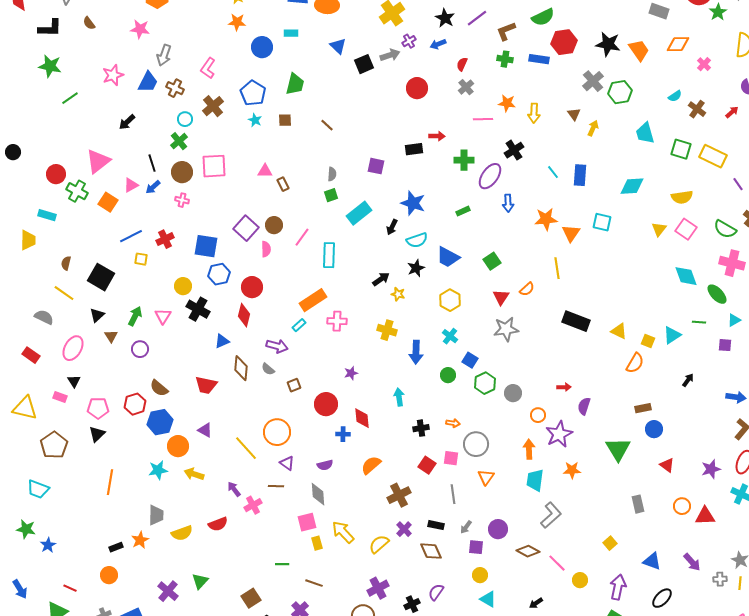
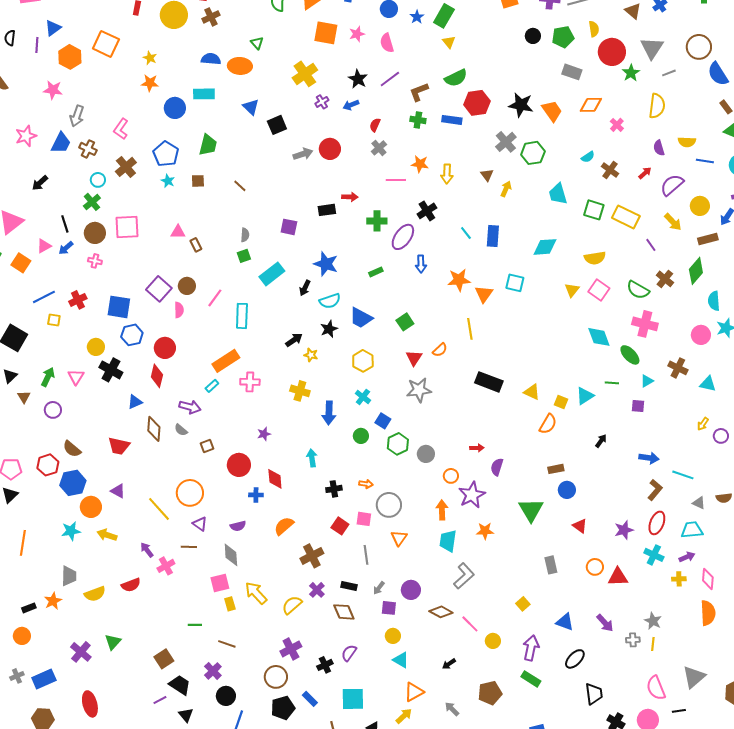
cyan rectangle: (291, 33) -> (204, 94), size x1.5
gray arrow: (390, 55) -> (303, 154), moved

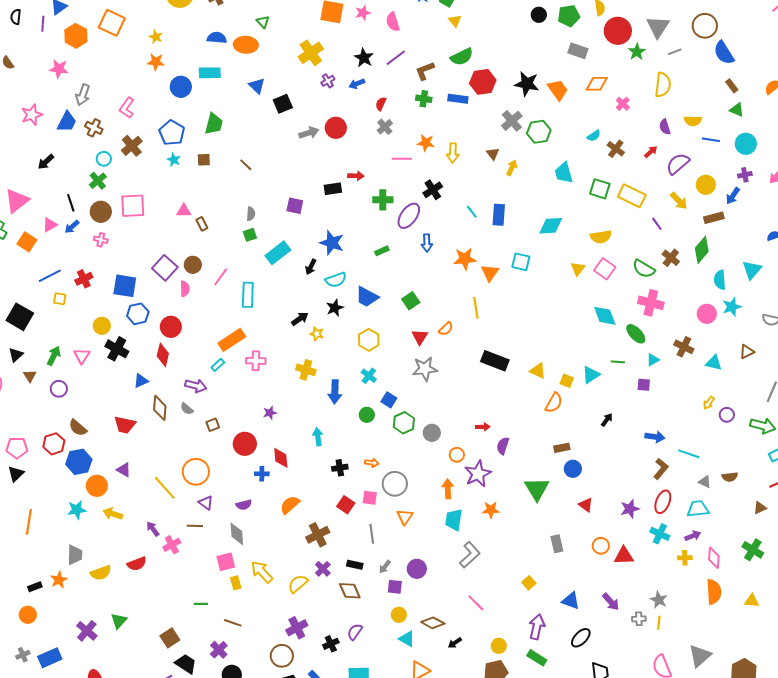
brown diamond: (441, 612) -> (433, 623), moved
yellow circle: (493, 641) -> (499, 646), moved

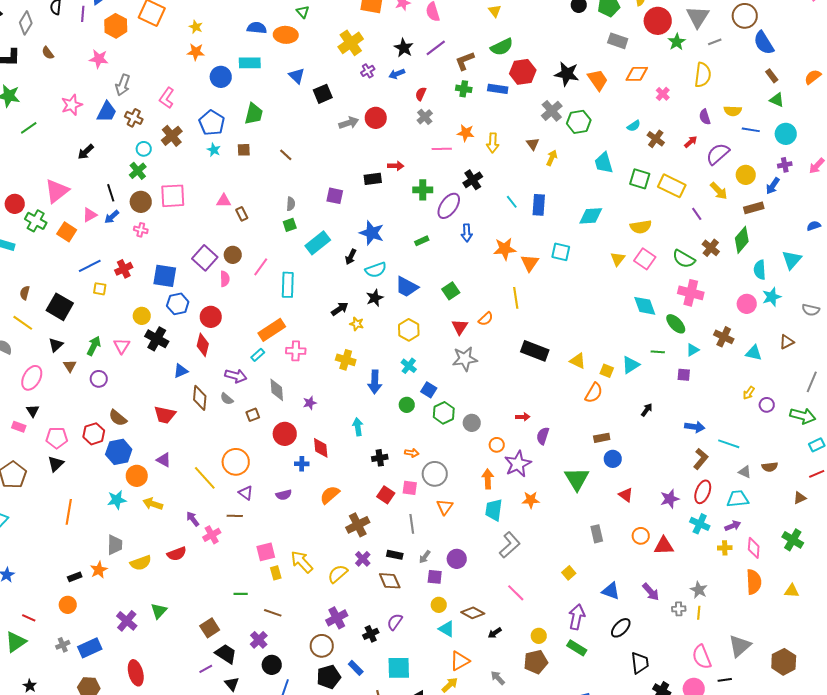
gray diamond: (237, 534) -> (277, 390), moved

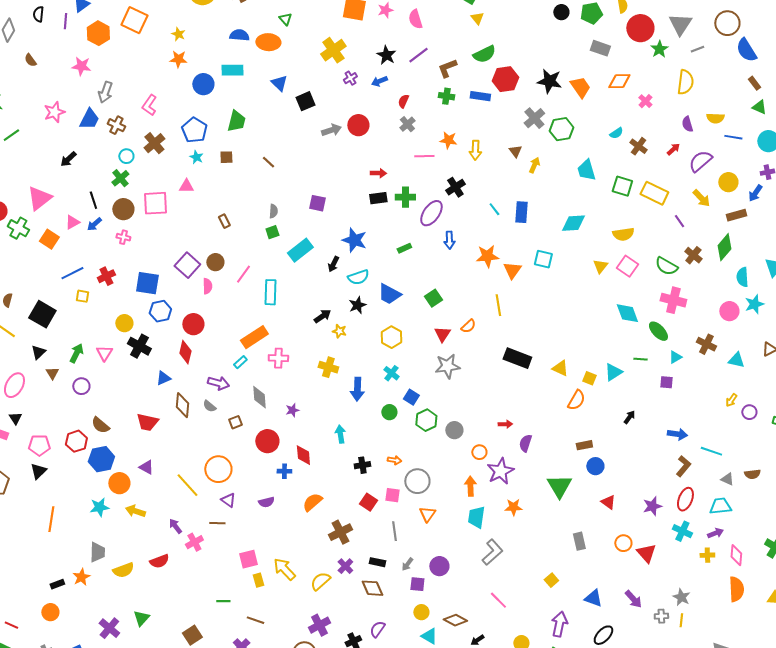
black rectangle: (373, 179) -> (378, 198), moved
pink triangle: (224, 201) -> (186, 186), moved
red triangle: (664, 546) -> (646, 553), turned 50

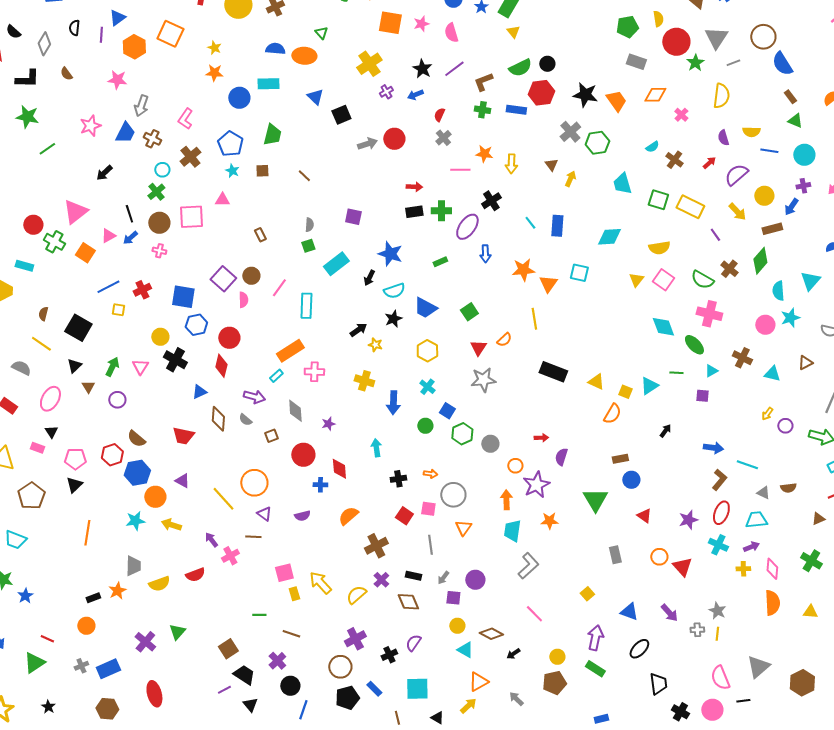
black circle: (561, 12) -> (547, 64), moved

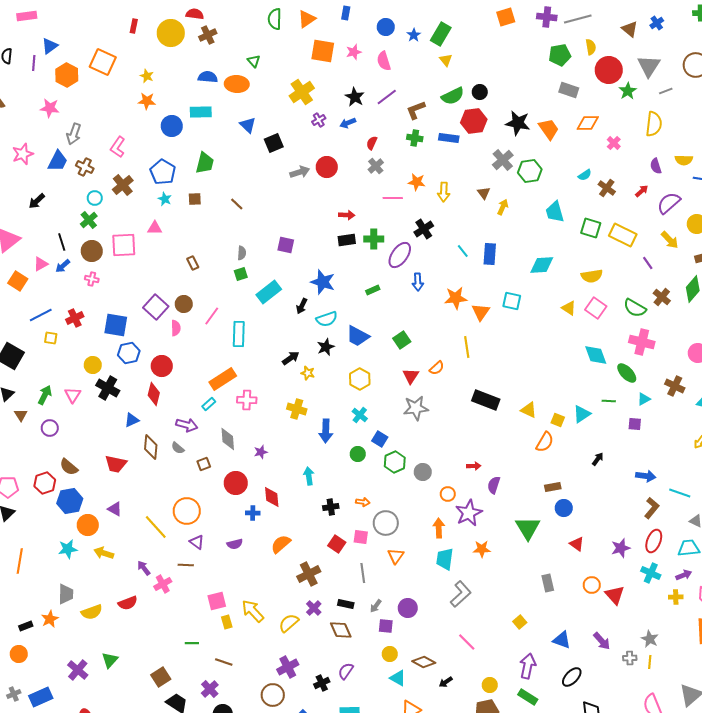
yellow triangle: (636, 280) -> (569, 308), turned -35

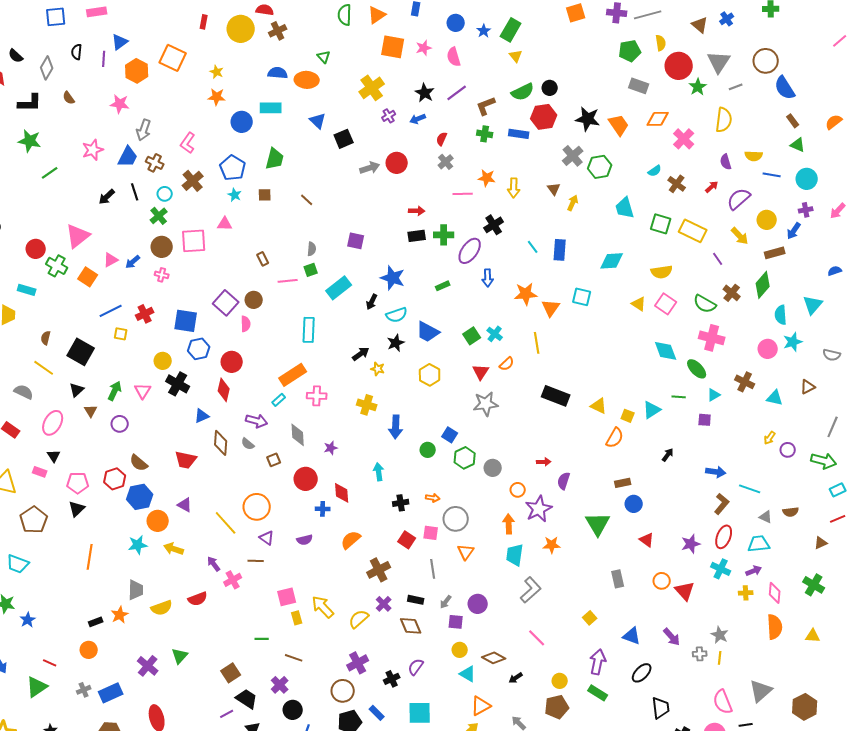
pink cross: (614, 143) -> (684, 139), size x1.5
black line: (62, 242) -> (135, 192), moved
pink line: (212, 316) -> (288, 281), moved, turned 48
cyan cross: (360, 415) -> (495, 334), moved

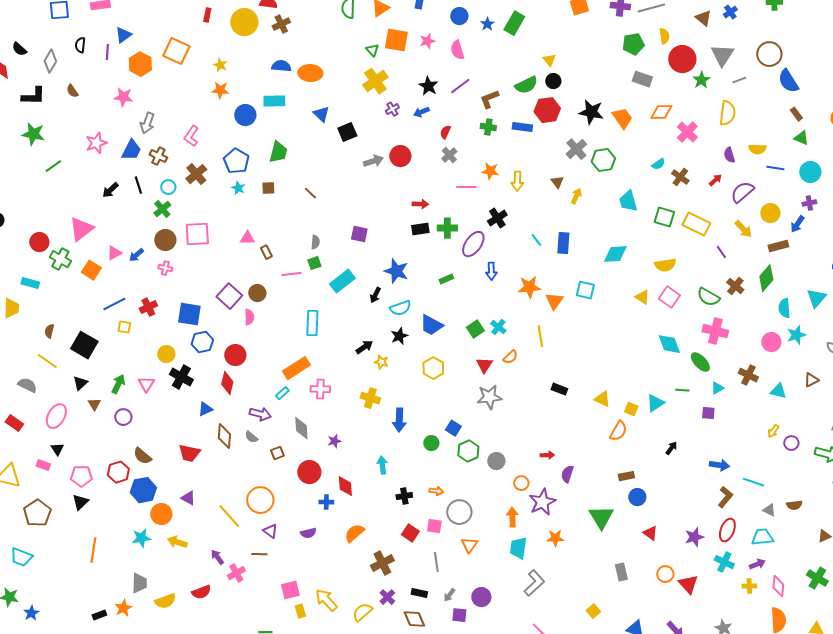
yellow triangle: (516, 56) -> (549, 60), moved
green triangle: (324, 57) -> (372, 50), moved
pink triangle: (225, 224) -> (247, 238), moved
black rectangle: (556, 396) -> (559, 389), size x0.6

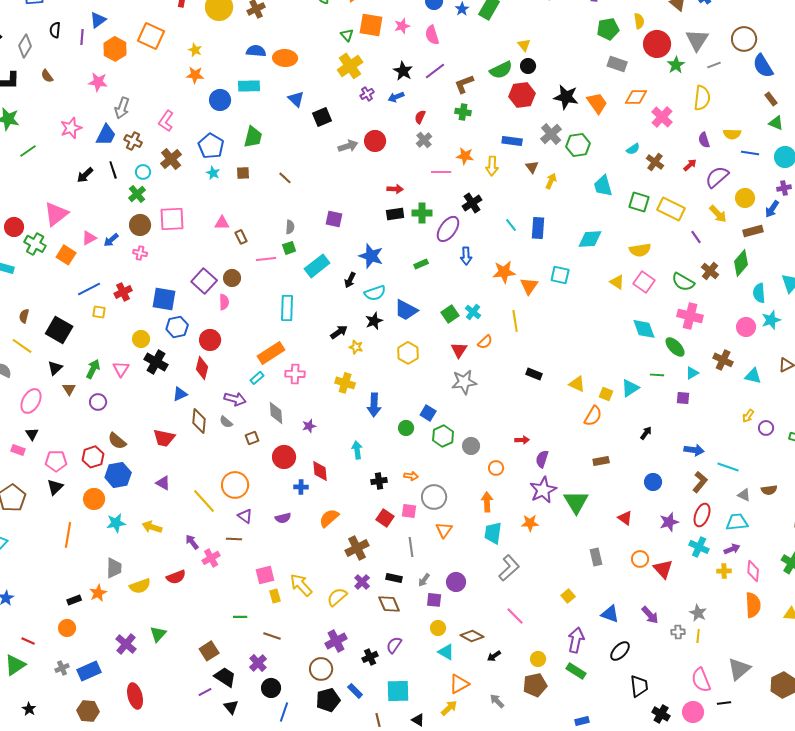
blue rectangle: (522, 127) -> (512, 141), moved
blue circle: (637, 497) -> (653, 482), moved
purple star: (542, 502) -> (543, 490), moved
orange circle: (161, 514) -> (94, 499), moved

